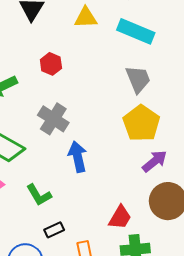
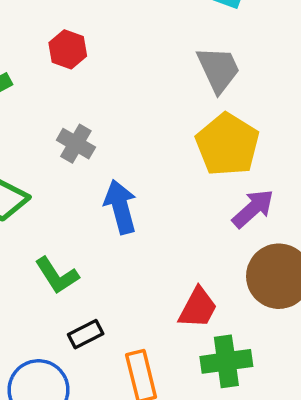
gray cross: (53, 119) -> (76, 144), size x0.7

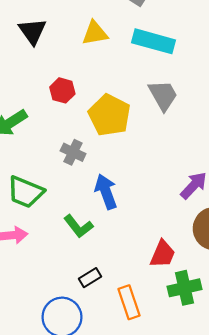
yellow pentagon: (227, 145) -> (109, 115), moved
green L-shape: (57, 275) -> (78, 226), moved

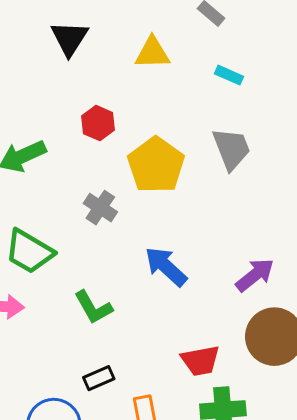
cyan rectangle: (153, 41) -> (229, 75), size x0.5
blue arrow: (106, 192) -> (166, 267), moved, turned -36
red trapezoid: (163, 254) -> (200, 361), turned 48

